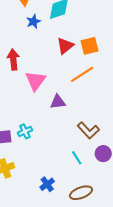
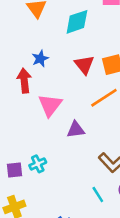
blue star: (33, 22) -> (40, 59), moved
red triangle: (65, 46) -> (84, 65), turned -30

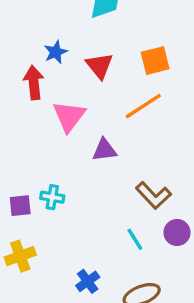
red triangle: (84, 65) -> (99, 66), moved
cyan cross: (38, 164) -> (52, 197), turned 35

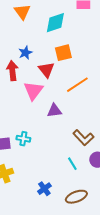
orange square: (155, 61) -> (63, 53), moved
red triangle: (99, 66) -> (46, 70), moved

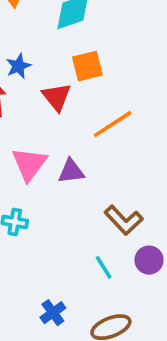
pink triangle: (33, 91) -> (29, 164), moved

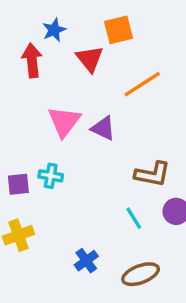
purple triangle: (71, 171) -> (103, 128), turned 32
brown L-shape: (124, 220) -> (152, 174), turned -36

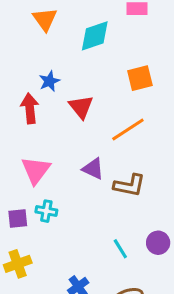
orange square: (118, 30) -> (140, 78), moved
pink triangle: (64, 122) -> (36, 170), moved
brown L-shape: (152, 174) -> (129, 185), moved

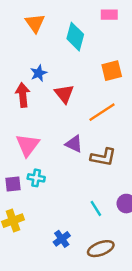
cyan diamond: (95, 36) -> (75, 37), turned -56

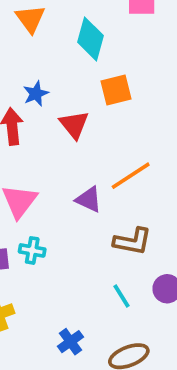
orange square: (112, 71) -> (116, 90), moved
orange line: (102, 112) -> (131, 176), moved
brown L-shape: (103, 157) -> (132, 241), moved

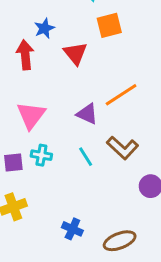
brown L-shape: (132, 241) -> (123, 148), turned 32
cyan line: (122, 296) -> (86, 157), moved
blue cross: (70, 342) -> (72, 229), turned -30

